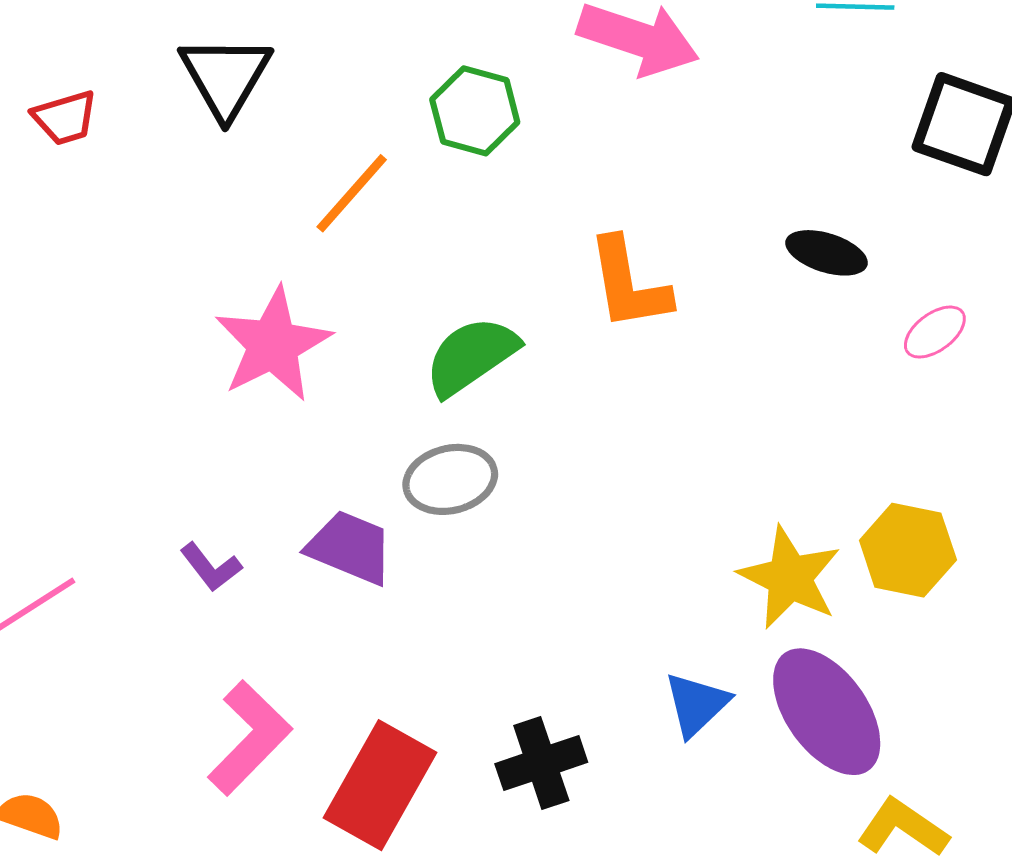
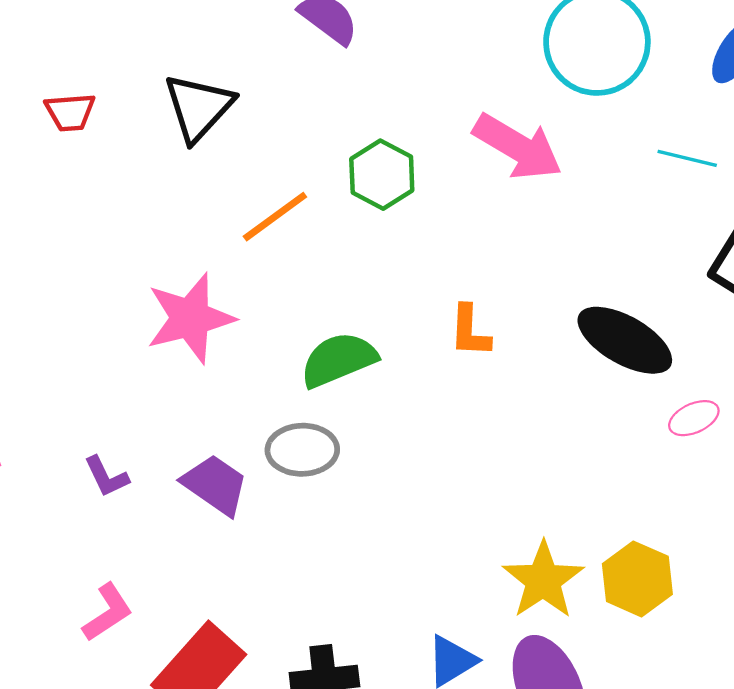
black ellipse: (827, 253) -> (625, 340), size x1.6
orange L-shape: (629, 284) -> (470, 331), size x0.7
pink L-shape: (250, 738) -> (108, 612), size x0.7

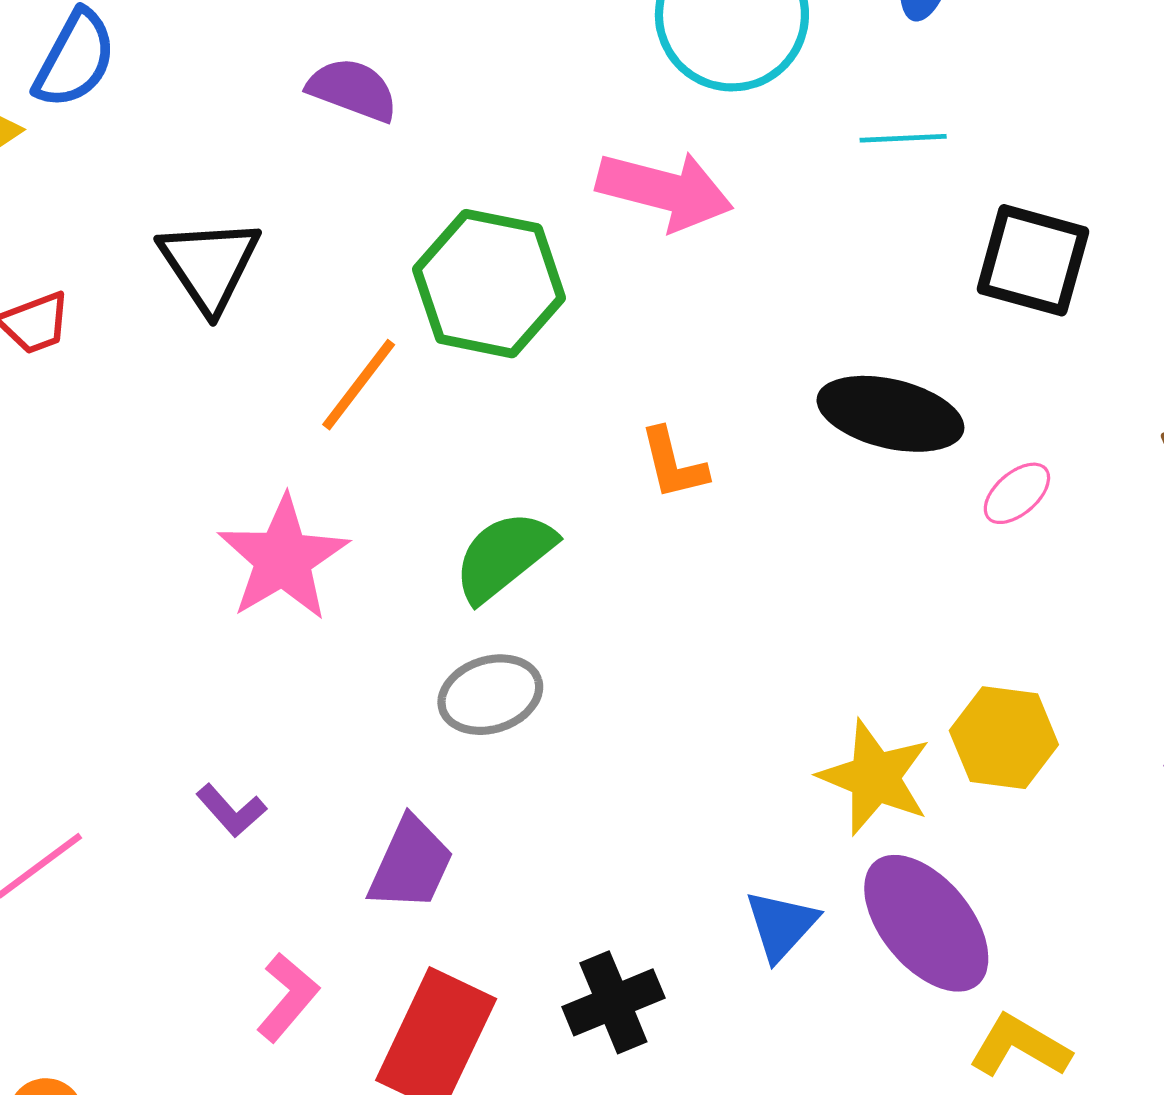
green hexagon: (382, 175) -> (489, 284), size x1.5
purple trapezoid: (215, 485) -> (411, 864), moved, turned 96

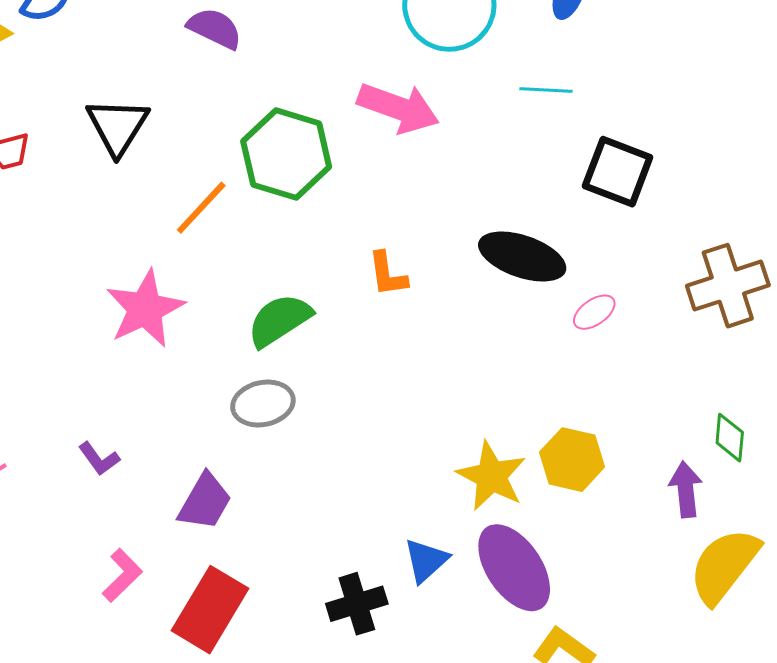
black cross: (613, 1002) -> (357, 604), moved

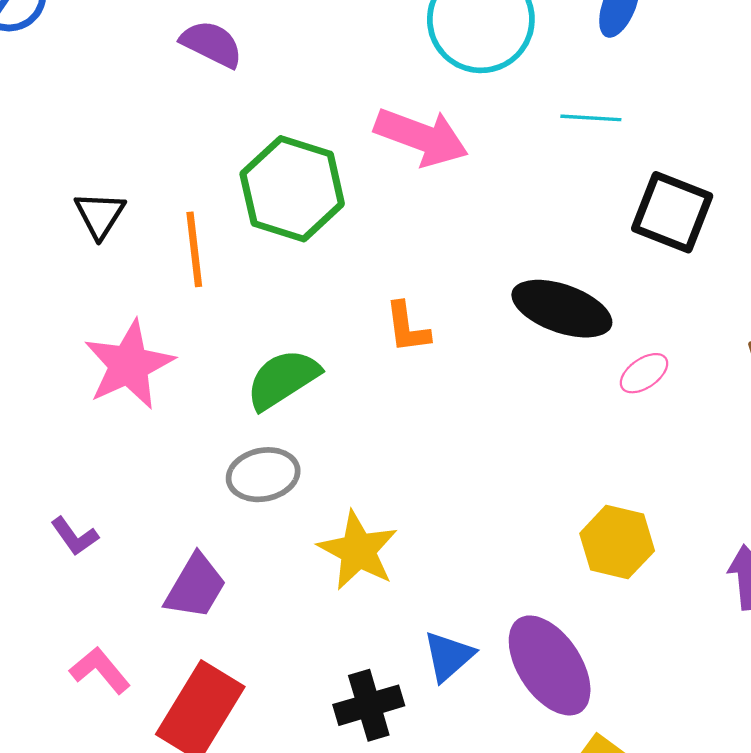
black triangle: (118, 126) -> (100, 215), moved, size x0.7
orange line: (201, 208) -> (194, 249), turned -50
yellow star: (491, 476) -> (358, 550), moved
pink L-shape: (122, 575) -> (100, 670), turned -86

